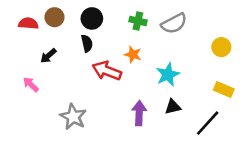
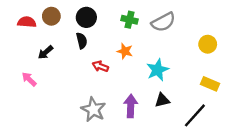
red arrow: (107, 71) -> (100, 66), size x0.6
gray star: (73, 117) -> (93, 110), moved

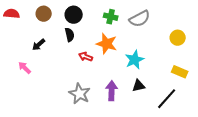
red semicircle: (27, 22) -> (12, 14), moved
orange star: (125, 51) -> (107, 44), size x1.5

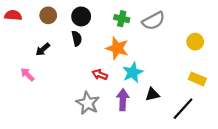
red arrow: (86, 57) -> (100, 75), moved
cyan star: (135, 60) -> (133, 72), moved

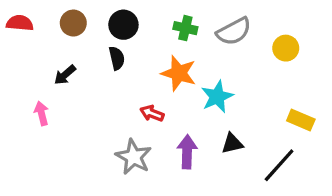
yellow circle: (195, 42) -> (286, 48), moved
cyan star: (133, 72) -> (217, 97), moved
pink arrow: (27, 75) -> (41, 113), turned 32

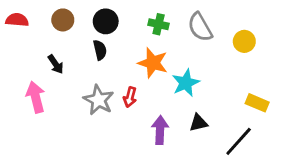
gray semicircle: (234, 31) -> (200, 27), turned 88
black arrow: (65, 75) -> (56, 64), turned -84
pink arrow: (41, 113) -> (36, 97), size x1.5
red arrow: (152, 113) -> (130, 97), turned -96
gray star: (134, 157) -> (99, 100), moved

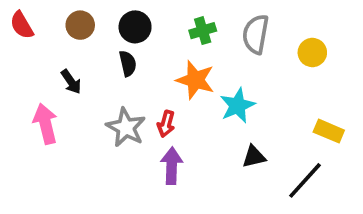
red semicircle: (17, 20) -> (22, 25), turned -125
green cross: (159, 24) -> (203, 31), turned -30
gray semicircle: (200, 27) -> (256, 34), turned 40
purple arrow: (160, 130) -> (172, 166), moved

